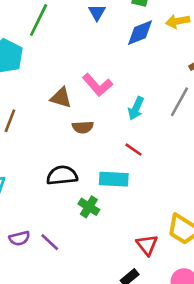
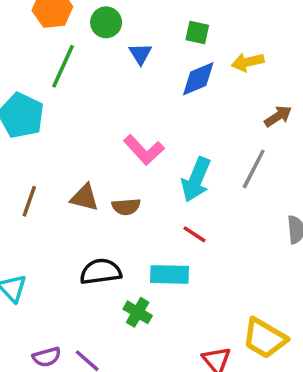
brown triangle: (61, 98) -> (84, 198), moved
cyan arrow: (136, 108) -> (196, 179), size x1.4

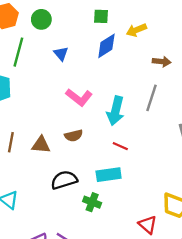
blue triangle: (140, 54) -> (61, 54), moved
brown arrow: (278, 116) -> (162, 62), turned 48
brown triangle: (84, 198) -> (41, 145), moved

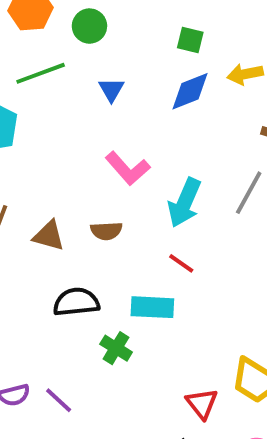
green line: (18, 52) -> (41, 73), turned 44

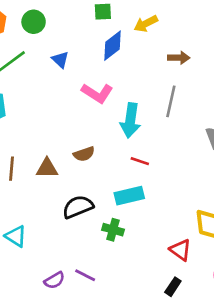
pink L-shape: (128, 168) -> (97, 93), moved

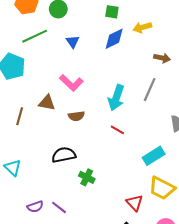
pink L-shape: (97, 93) -> (71, 83), moved
brown triangle: (47, 168) -> (47, 103), moved
cyan rectangle: (129, 196) -> (154, 156), moved, turned -30

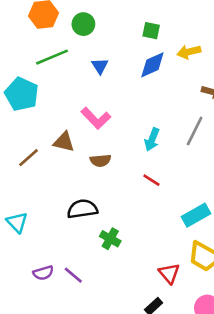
cyan arrow: (116, 98) -> (152, 140), size x0.7
brown line: (20, 116) -> (29, 158), turned 30

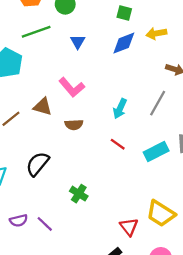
black semicircle: (82, 209) -> (37, 164), moved, turned -45
cyan rectangle: (196, 215) -> (156, 151), moved

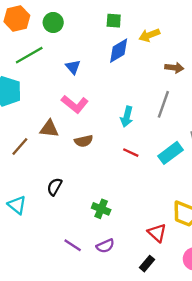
blue triangle: (78, 42) -> (73, 67), moved
black semicircle: (37, 164) -> (55, 187), size x0.7
purple semicircle: (19, 220) -> (105, 246), moved

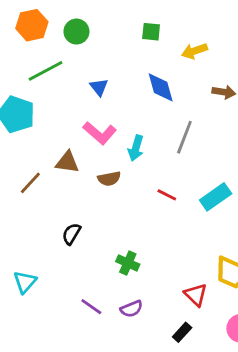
blue diamond: (119, 51) -> (161, 87), moved, turned -76
gray line: (163, 104) -> (184, 137), moved
cyan arrow: (127, 117) -> (136, 148), moved
cyan triangle: (17, 205) -> (25, 282), moved, turned 30

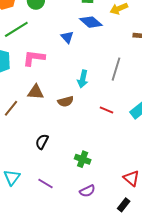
blue triangle: (99, 87) -> (67, 37), moved
blue diamond: (161, 87) -> (91, 22), moved, turned -30
pink L-shape: (100, 133) -> (34, 58), moved, turned 150
purple line: (91, 307) -> (46, 184), moved

